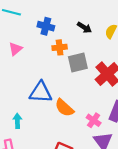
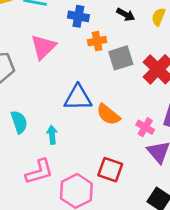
pink triangle: (16, 49) -> (43, 47), size x1.5

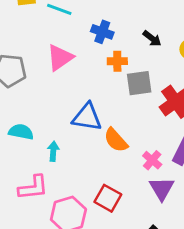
cyan semicircle: (19, 122) -> (21, 132), turned -70

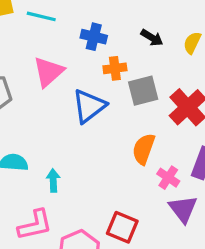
blue triangle: (87, 117) -> (89, 106), moved, turned -40
orange semicircle: (116, 140) -> (144, 149), moved, turned 68

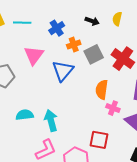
blue cross: (94, 37) -> (57, 28), turned -35
pink cross: (168, 178) -> (113, 108), moved
cyan arrow: (53, 180) -> (51, 121), size x1.5

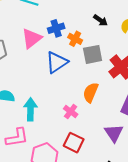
blue cross: (57, 28) -> (56, 28), moved
orange cross: (74, 44) -> (75, 39), turned 32
pink cross: (113, 108) -> (71, 111), moved

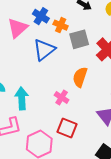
blue cross: (56, 28) -> (41, 16), turned -35

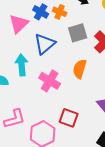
orange cross: (61, 25) -> (60, 12), moved
cyan arrow: (22, 98) -> (22, 65), moved
pink cross: (62, 98) -> (50, 81), moved, size x1.5

